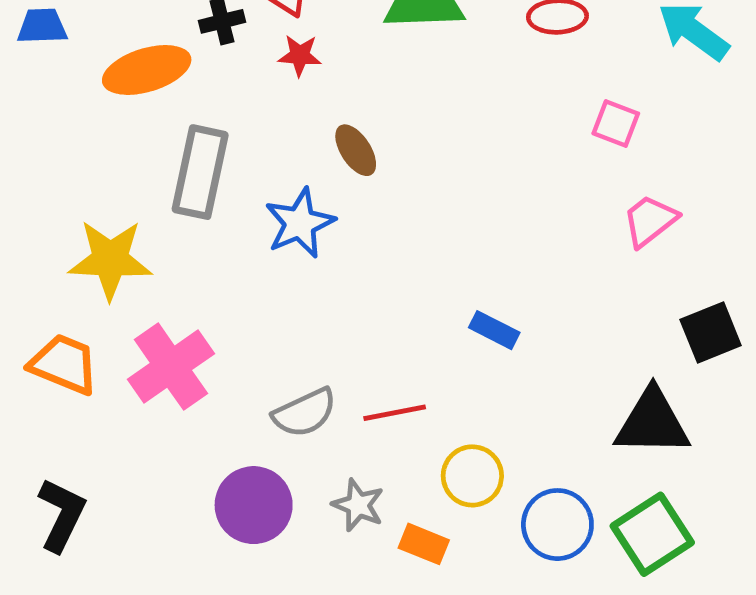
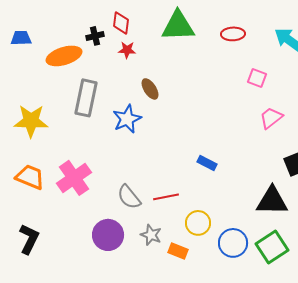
yellow star: (110, 260) -> (31, 121), moved
gray semicircle: (305, 413) -> (129, 197), turned 76

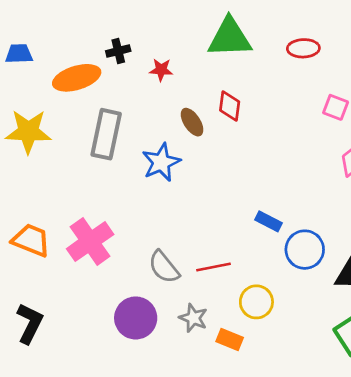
red diamond: (121, 23) -> (230, 106), moved
yellow star: (31, 121) -> (28, 131), moved
blue circle: (233, 243) -> (305, 250), moved

